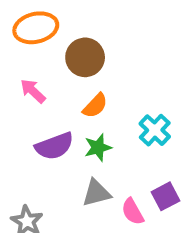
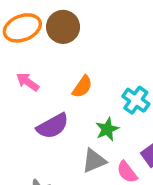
brown circle: (85, 57) -> (63, 27), moved
green star: (98, 148) -> (107, 129), moved

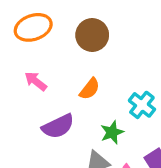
brown circle: (63, 27) -> (92, 35), moved

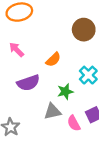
brown circle: (92, 35) -> (84, 30), moved

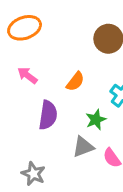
purple semicircle: (28, 83) -> (48, 115), turned -55

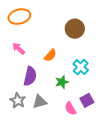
gray triangle: (83, 147) -> (40, 102), moved
gray star: (33, 174) -> (18, 101), moved

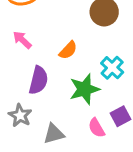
green star: (62, 82) -> (84, 89), size x1.5
gray triangle: (40, 102) -> (54, 134), moved

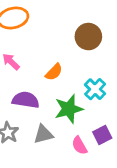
purple semicircle: (38, 80) -> (26, 100), turned -96
gray triangle: (54, 134) -> (43, 134), moved

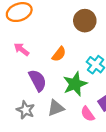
purple semicircle: (26, 100) -> (38, 80), turned 60

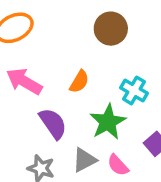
pink arrow: (21, 49) -> (24, 81), size x1.5
pink semicircle: (88, 114) -> (118, 165), moved

